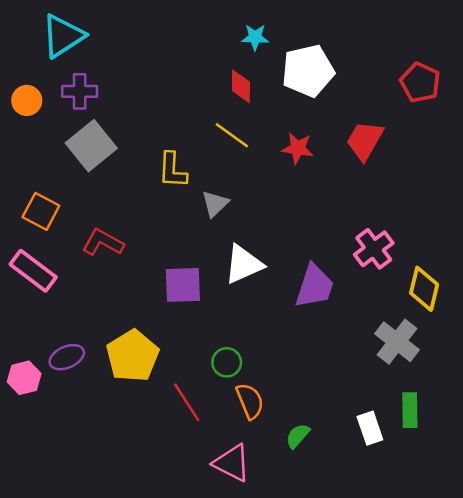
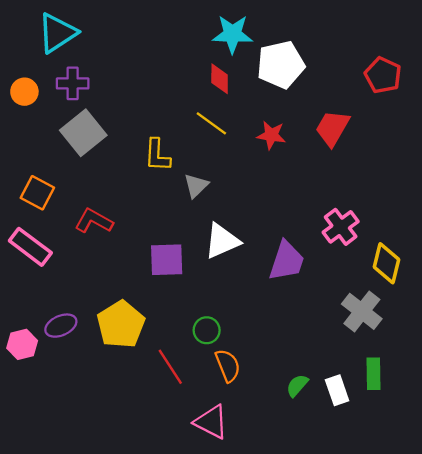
cyan star: (255, 37) -> (232, 34), size x1.6
green semicircle: (298, 436) -> (297, 386), moved

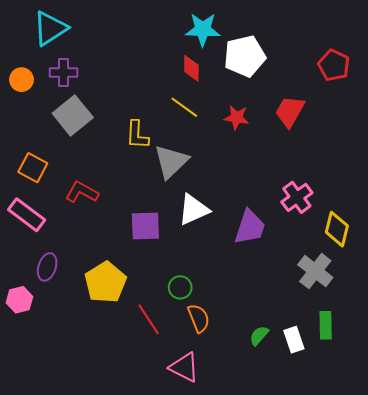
gray triangle: (196, 186) -> (171, 162), size x1.6
purple ellipse: (61, 326) -> (47, 267), moved, turned -48

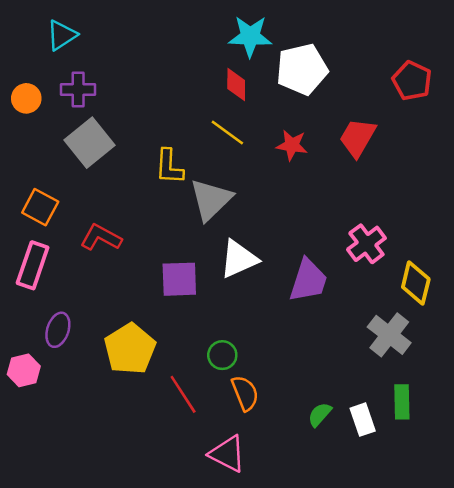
cyan triangle: (50, 28) -> (62, 35), size x0.7
pink rectangle: (27, 215) -> (33, 265), turned 72

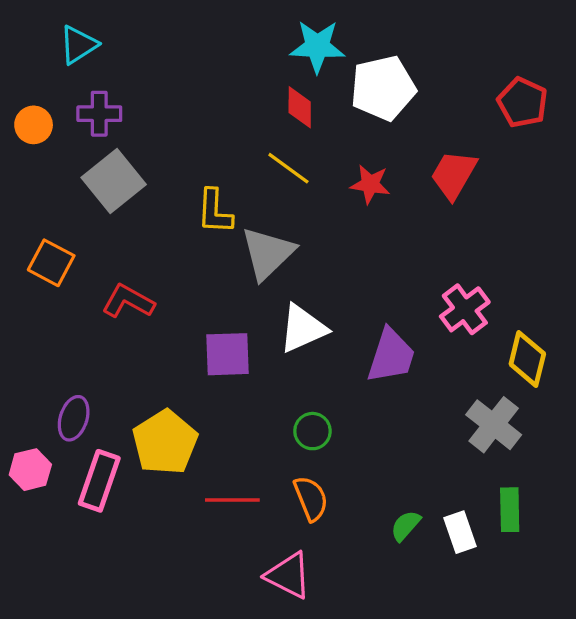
pink rectangle: (33, 265) -> (99, 481), moved
green circle: (222, 355) -> (312, 431), moved
red line: (183, 394) -> (232, 500), turned -57

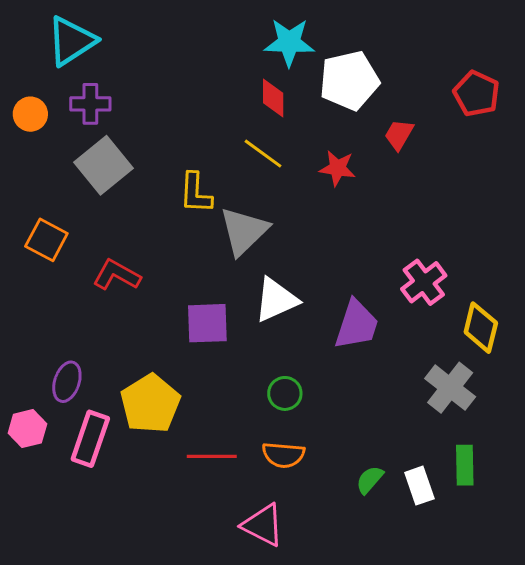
cyan triangle: (78, 45) -> (71, 41), size x1.4
red trapezoid: (454, 175) -> (399, 135), moved, size x0.7
orange semicircle: (311, 498) -> (283, 455), turned 117

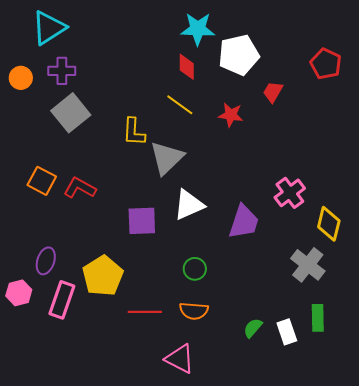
orange square: (46, 240) -> (42, 181), moved

